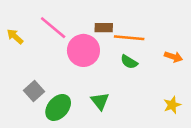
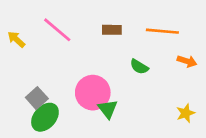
orange line: (129, 38) -> (162, 31), moved
pink circle: (83, 50) -> (93, 93), moved
green ellipse: (58, 107) -> (45, 117), moved

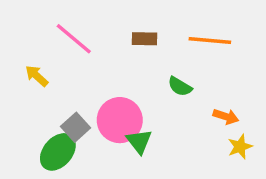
yellow arrow: (16, 39) -> (37, 76), moved
orange arrow: (187, 61) -> (226, 117), moved
gray square: (37, 98) -> (76, 127), moved

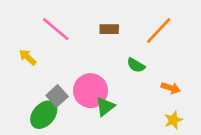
orange line: (210, 41) -> (159, 30), turned -52
green triangle: (139, 141) -> (105, 107), turned 30
yellow star: (240, 147) -> (173, 120), moved

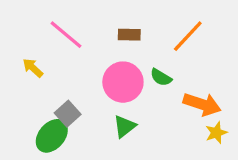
orange arrow: (171, 88) -> (202, 104), size x1.6
pink circle: (90, 91) -> (123, 82), moved
yellow star: (173, 120) -> (216, 133), moved

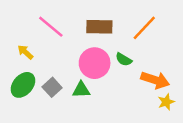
brown rectangle: (129, 35) -> (99, 27), size x1.5
green triangle: (125, 126) -> (81, 90), moved, turned 36
green ellipse: (52, 136) -> (23, 85), moved

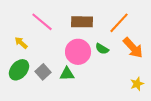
orange arrow: (155, 80) -> (133, 48), moved, turned 30

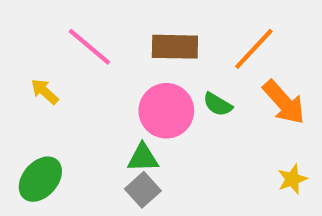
green ellipse: (19, 70) -> (40, 179), moved
gray square: (43, 72) -> (143, 190), moved

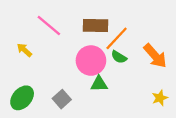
orange line: (254, 49) -> (117, 38), moved
green triangle: (143, 158) -> (99, 84), moved
gray square: (143, 190) -> (62, 99), moved

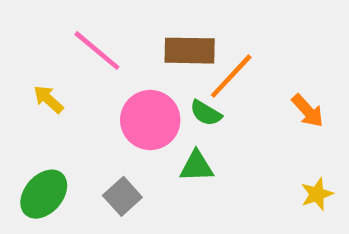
orange arrow: (155, 56) -> (308, 111), size x0.7
green semicircle: (119, 57) -> (206, 113), moved
pink circle: (91, 61) -> (150, 120), moved

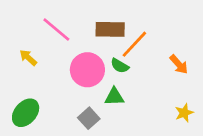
gray square: (122, 196) -> (89, 118), moved

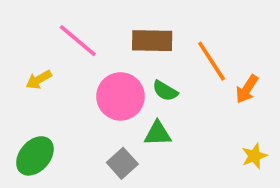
orange line: (134, 44) -> (212, 61), moved, turned -76
yellow arrow: (28, 58) -> (39, 80), turned -72
orange arrow: (179, 64) -> (247, 89), turned 75

